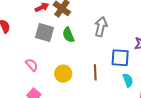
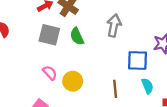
pink semicircle: (32, 65) -> (50, 73), moved
brown line: (95, 72) -> (115, 89), moved

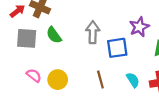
gray arrow: (114, 26) -> (93, 32), moved
cyan semicircle: (147, 86) -> (133, 80), moved

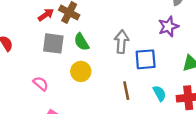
purple star: (139, 27) -> (168, 26), moved
pink semicircle: (34, 75) -> (41, 84), moved
yellow circle: (58, 80) -> (81, 71), moved

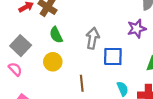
gray square: (53, 43) -> (21, 46), moved, turned 30
brown line: (126, 91) -> (82, 83), moved

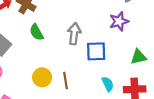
yellow circle: (53, 62) -> (42, 77), moved

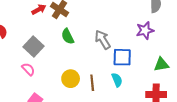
gray arrow: (74, 34) -> (103, 40), turned -42
cyan semicircle: (108, 84) -> (117, 80), moved

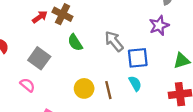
pink semicircle: (28, 69) -> (27, 85), moved

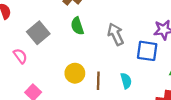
blue square: (138, 58) -> (147, 51), moved

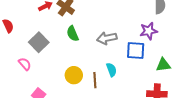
gray arrow: (116, 34) -> (107, 38), turned -72
cyan semicircle: (126, 81) -> (111, 70), moved

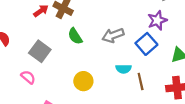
blue square: (136, 51) -> (146, 44), turned -36
cyan semicircle: (111, 70) -> (123, 69), turned 120
brown line: (95, 80) -> (141, 82), moved

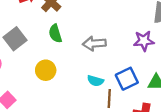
blue square: (146, 44) -> (127, 79), moved
yellow circle: (83, 81) -> (46, 70), moved

